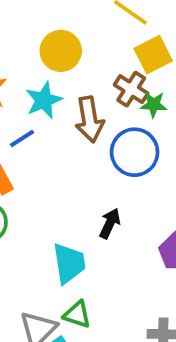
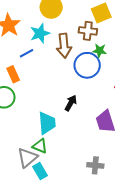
brown cross: (131, 89) -> (88, 31), turned -30
green star: (154, 105) -> (100, 51), moved
green triangle: (77, 314) -> (40, 146), moved

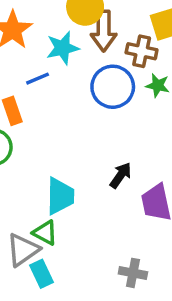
brown arrow: (64, 46) -> (104, 31), moved
blue circle: (87, 65) -> (113, 87), moved
black arrow: (71, 103) -> (121, 175), moved

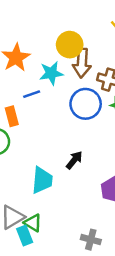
black arrow: (121, 175) -> (74, 160), moved
green triangle: (45, 233) -> (33, 223), moved

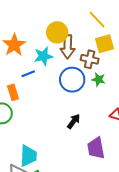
black arrow: (74, 160) -> (74, 121), moved
cyan trapezoid: (42, 180) -> (28, 156), moved

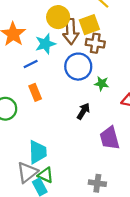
yellow square: (104, 44) -> (89, 25), moved
green star: (99, 79) -> (102, 84), moved
orange rectangle: (13, 92) -> (35, 92), moved

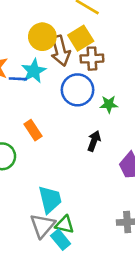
blue line: (31, 64) -> (18, 79), moved, turned 40

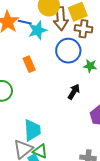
blue line: (18, 79) -> (25, 22), moved
orange rectangle: (33, 130) -> (29, 64), moved

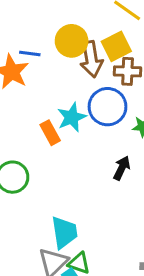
blue line: (25, 22) -> (30, 53), moved
cyan star: (38, 30) -> (72, 117), moved

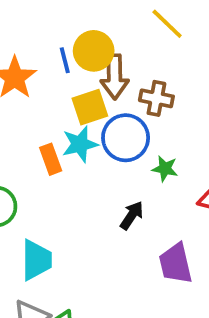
yellow square: (116, 46) -> (90, 107), moved
blue line: (30, 53) -> (65, 60), moved, turned 60
cyan trapezoid: (64, 232) -> (36, 260), moved

